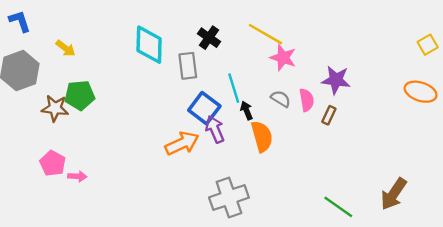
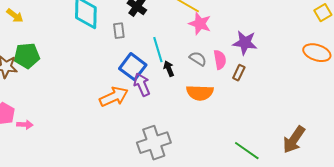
gray rectangle: (188, 66) -> (119, 31), size x0.7
orange semicircle: (262, 136) -> (200, 93), moved, turned 108

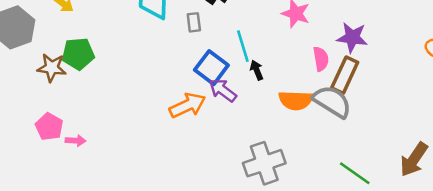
gray semicircle: (198, 59) -> (332, 102), moved, size x1.8
brown rectangle: (239, 73) -> (345, 75), size x1.8
purple arrow: (142, 85) -> (223, 90), turned -30
gray cross: (154, 143) -> (264, 163), moved

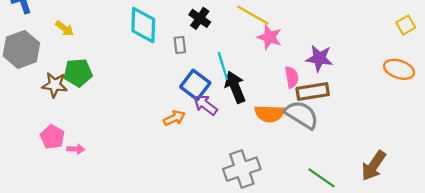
black arrow: (257, 70) -> (235, 87), size x1.8
brown rectangle: (345, 75) -> (313, 92), turned 56
orange arrow: (188, 105) -> (174, 118), size x0.7

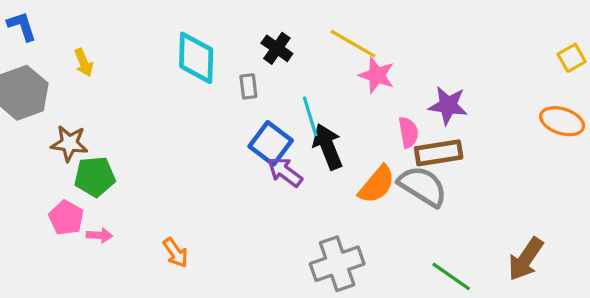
yellow arrow: (65, 28) -> (84, 63), turned 30
green pentagon: (78, 73) -> (95, 177), moved
orange semicircle: (269, 114) -> (377, 185), turned -52
orange arrow: (174, 118) -> (176, 253), moved, turned 80

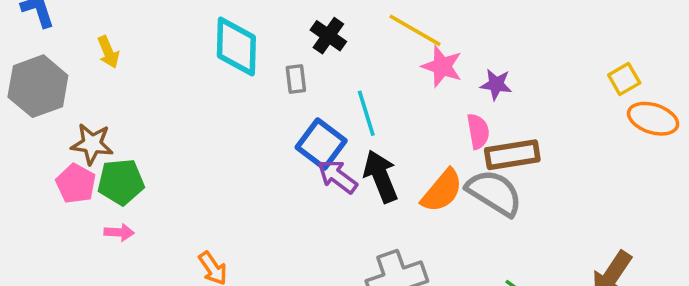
yellow square: (572, 58) -> (624, 79), moved
purple star: (448, 105) -> (496, 84), moved, size x0.7
black arrow: (328, 147) -> (381, 176), moved
pink pentagon: (66, 218) -> (76, 184), moved
pink arrow: (99, 235) -> (119, 232), moved

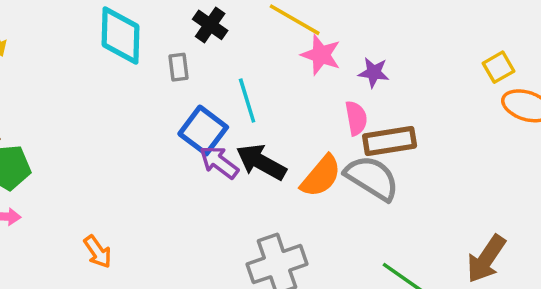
black arrow: (381, 176) -> (261, 162), turned -39

